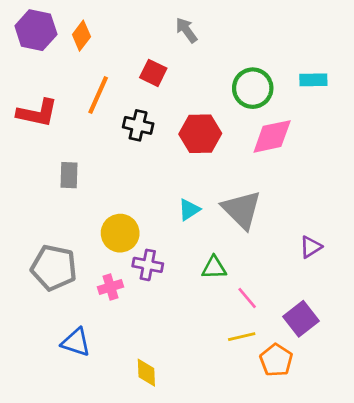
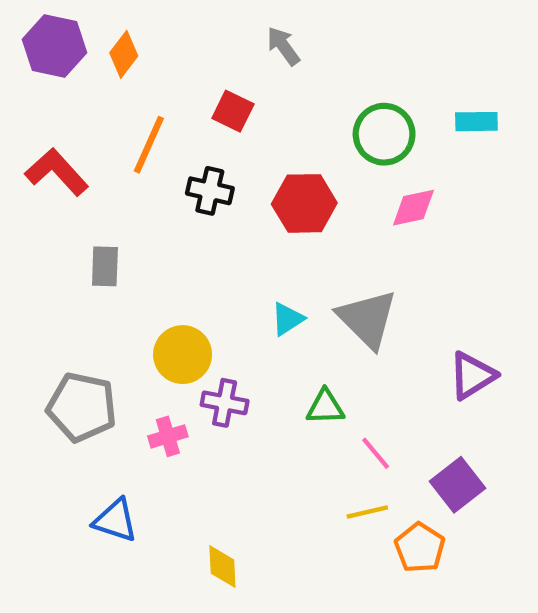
red L-shape: (37, 113) -> (57, 172), turned -144
pink diamond: (272, 136) -> (413, 208), size x0.7
purple triangle: (311, 247) -> (472, 376), size x1.4

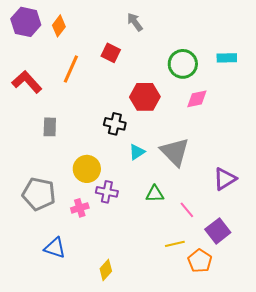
black cross: (210, 191) -> (115, 124), moved
pink line: (376, 453) -> (187, 210), moved
yellow diamond: (222, 567) -> (106, 270), turned 45

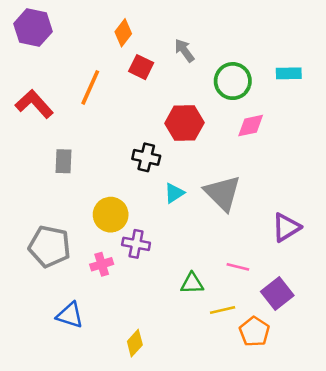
gray arrow: (135, 22) -> (184, 51), moved
orange diamond: (59, 26) -> (123, 33), moved
green triangle: (155, 194) -> (192, 283), moved
pink line: (187, 210) -> (238, 267), turned -36

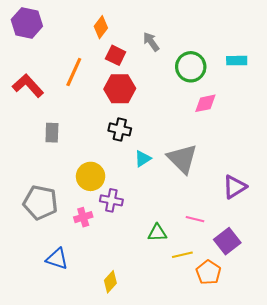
red hexagon: (184, 123) -> (120, 89), moved

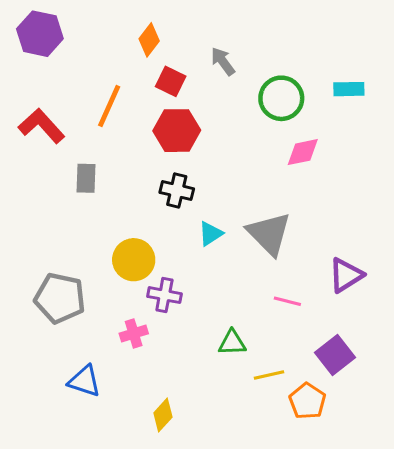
gray rectangle: (52, 133) -> (86, 178), moved
pink cross: (83, 217) -> (134, 334), moved
pink line: (195, 219) -> (287, 301), moved

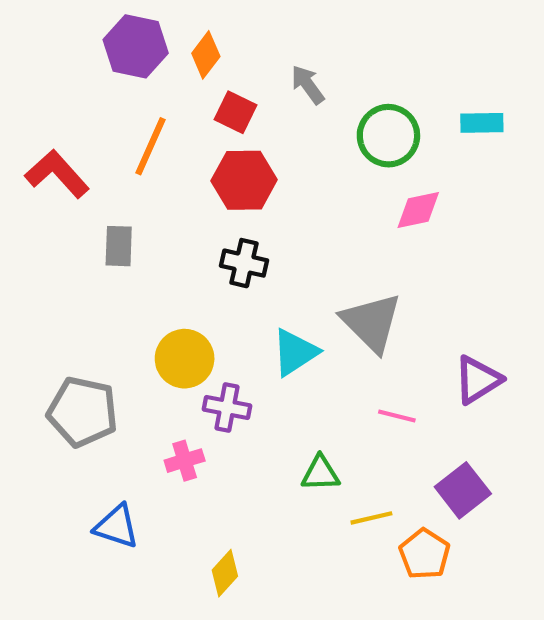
purple hexagon: (40, 34) -> (136, 46), moved
cyan triangle: (211, 234) -> (295, 352), moved, size x1.4

